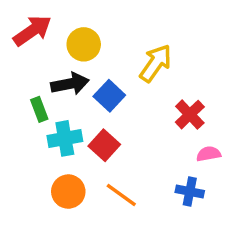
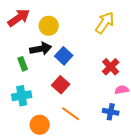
yellow arrow: (156, 63) -> (105, 23), moved
cyan cross: (65, 138) -> (22, 96), moved
orange circle: (68, 192) -> (40, 125), moved

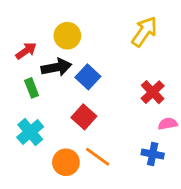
red arrow: (19, 18) -> (26, 51), moved, size x0.7
cyan cross: (22, 96) -> (30, 132), turned -30
orange circle: (40, 125) -> (66, 162), moved

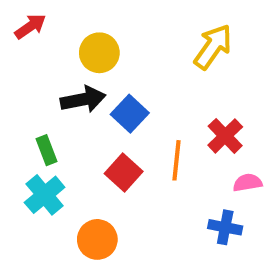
red arrow: (26, 51) -> (30, 26), moved
green rectangle: (32, 88) -> (47, 150), moved
orange line: (98, 157) -> (176, 160), moved, turned 60

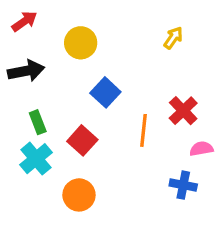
yellow arrow: (213, 47) -> (173, 38), size x0.6
black arrow: (83, 99) -> (26, 71), moved
red square: (124, 172) -> (82, 140), moved

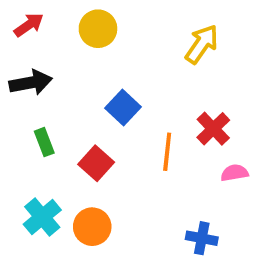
yellow arrow: (173, 38) -> (202, 44), size x1.5
yellow circle: (81, 43) -> (98, 29), moved
cyan cross: (36, 159) -> (42, 217), moved
blue cross: (183, 185) -> (202, 238), moved

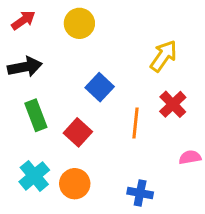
yellow arrow: (202, 44) -> (163, 56), moved
green rectangle: (44, 142) -> (36, 115), size x1.4
pink semicircle: (234, 173) -> (190, 157), moved
blue cross: (202, 238) -> (140, 193), moved

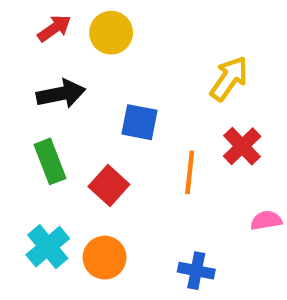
red arrow: (23, 20) -> (54, 28), moved
black arrow: (25, 67) -> (61, 94), moved
blue square: (100, 87) -> (139, 122), turned -32

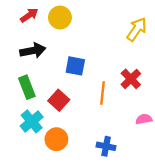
yellow arrow: (229, 79) -> (137, 29), moved
cyan cross: (48, 247) -> (32, 121), moved

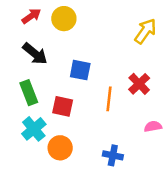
black arrow: (33, 51) -> (35, 54), turned 50
red square: (59, 100) -> (63, 106), turned -30

